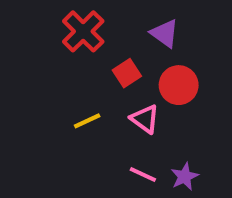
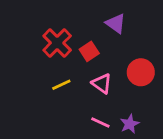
red cross: (83, 31) -> (57, 43), moved
red circle: (179, 85) -> (141, 72), moved

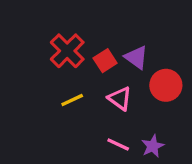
purple triangle: (116, 23) -> (136, 57), moved

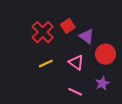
red square: (105, 61) -> (68, 26), moved
purple star: (153, 146) -> (102, 83), moved

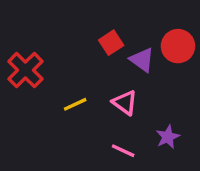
red cross: (43, 32) -> (25, 70), moved
red circle: (105, 54) -> (178, 46), moved

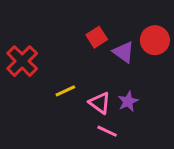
pink triangle: (125, 103) -> (100, 103), moved
purple star: (168, 137) -> (128, 101), moved

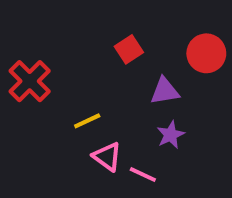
purple triangle: (124, 52) -> (165, 91), moved, turned -45
pink triangle: (100, 103) -> (107, 157), moved

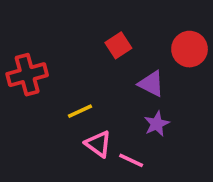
red cross: (30, 81) -> (27, 75), turned 30
purple triangle: (165, 91) -> (151, 84), turned 36

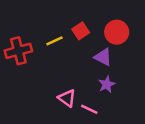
red circle: (190, 49) -> (117, 32), moved
yellow line: (80, 111) -> (54, 41), moved

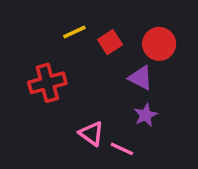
yellow line: (54, 41) -> (74, 32), moved
red cross: (18, 51) -> (47, 83), moved

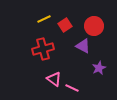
red cross: (47, 83) -> (43, 49), moved
purple star: (146, 115) -> (99, 68), moved

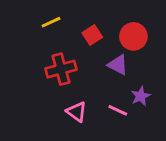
yellow line: (44, 19) -> (51, 22), moved
pink line: (72, 88) -> (118, 110), moved

